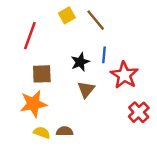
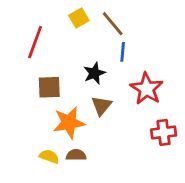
blue line: (104, 55) -> (123, 52), moved
orange star: (33, 104) -> (69, 123), moved
red cross: (139, 112) -> (164, 132), turned 36

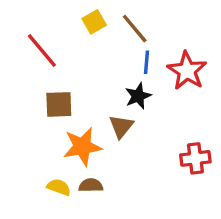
red line: (35, 42) -> (42, 50), turned -60
black star: (94, 73) -> (138, 96), moved
red star: (147, 89) -> (187, 71), moved

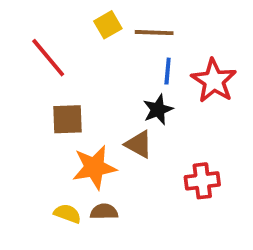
brown line: (135, 29) -> (154, 33), turned -48
brown triangle: (121, 126) -> (139, 144), turned -40
red cross: (195, 158) -> (202, 181), moved

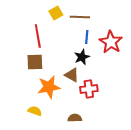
red line: (48, 58) -> (38, 36), moved, turned 30
red cross: (202, 181) -> (89, 89), moved
brown semicircle: (104, 212) -> (75, 118), moved

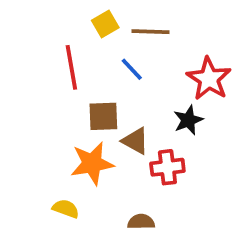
blue line: (87, 37) -> (132, 69), moved, turned -48
black star: (82, 57) -> (188, 120), moved
brown square: (35, 62) -> (103, 116), moved

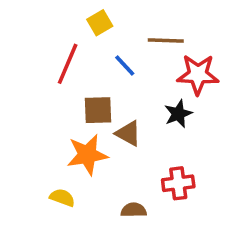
brown line: (150, 32) -> (166, 41), moved
red line: (71, 67) -> (68, 64), turned 33
red star: (209, 79) -> (198, 74), turned -30
red cross: (167, 167) -> (178, 183), moved

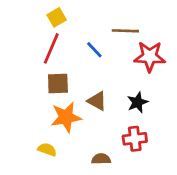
yellow square: (100, 23) -> (57, 17), moved
brown square: (98, 110) -> (58, 83), moved
black star: (178, 114) -> (137, 102), moved

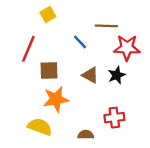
red line: (51, 48) -> (28, 49), moved
brown triangle: (97, 101) -> (90, 75), moved
black star: (137, 102) -> (117, 75), moved
yellow semicircle: (47, 150) -> (40, 127), size x1.5

